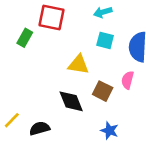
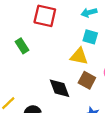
green rectangle: (25, 38) -> (22, 46), moved, turned -64
yellow triangle: (78, 65) -> (79, 56), moved

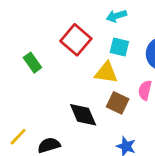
red square: (45, 16) -> (76, 40), moved, turned 30

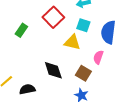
green rectangle: (32, 63) -> (21, 30), turned 64
brown square: (118, 103) -> (83, 73), moved

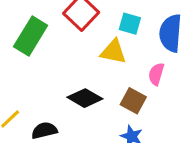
green rectangle: (21, 30) -> (31, 36), size x1.6
black diamond: (53, 70) -> (85, 98), turned -40

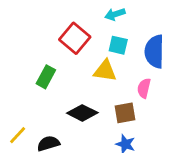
green rectangle: (31, 36) -> (46, 77), moved, size x0.7
brown square: (133, 101) -> (125, 113), turned -35

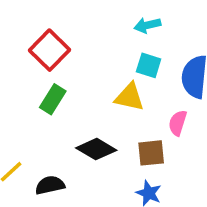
red square: (75, 38) -> (49, 50), moved

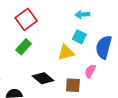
yellow triangle: (129, 97) -> (66, 52), turned -36

